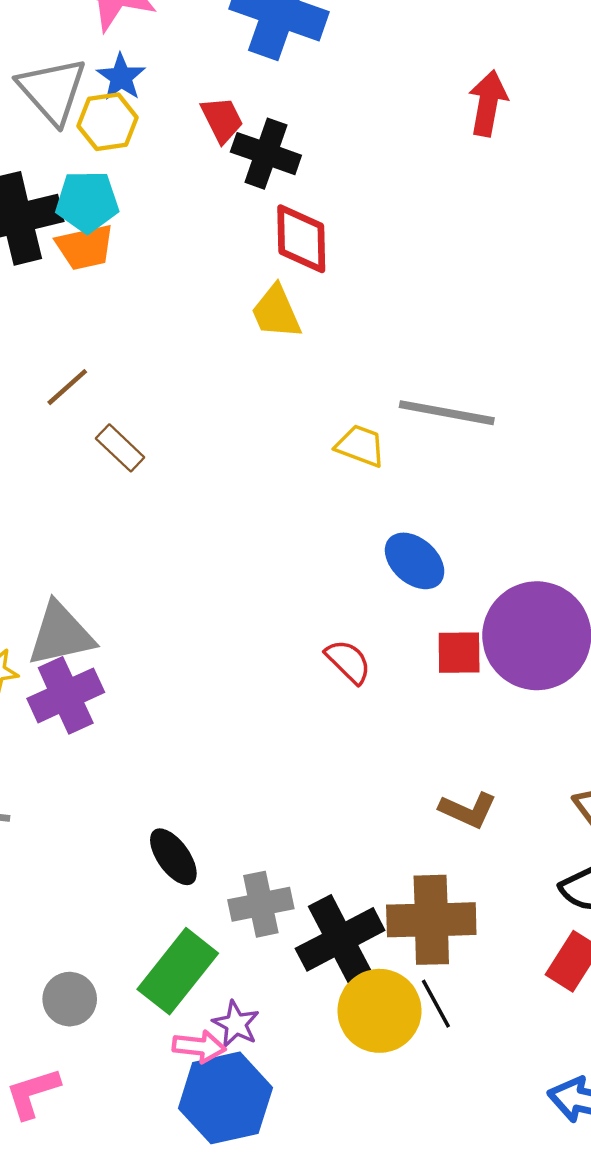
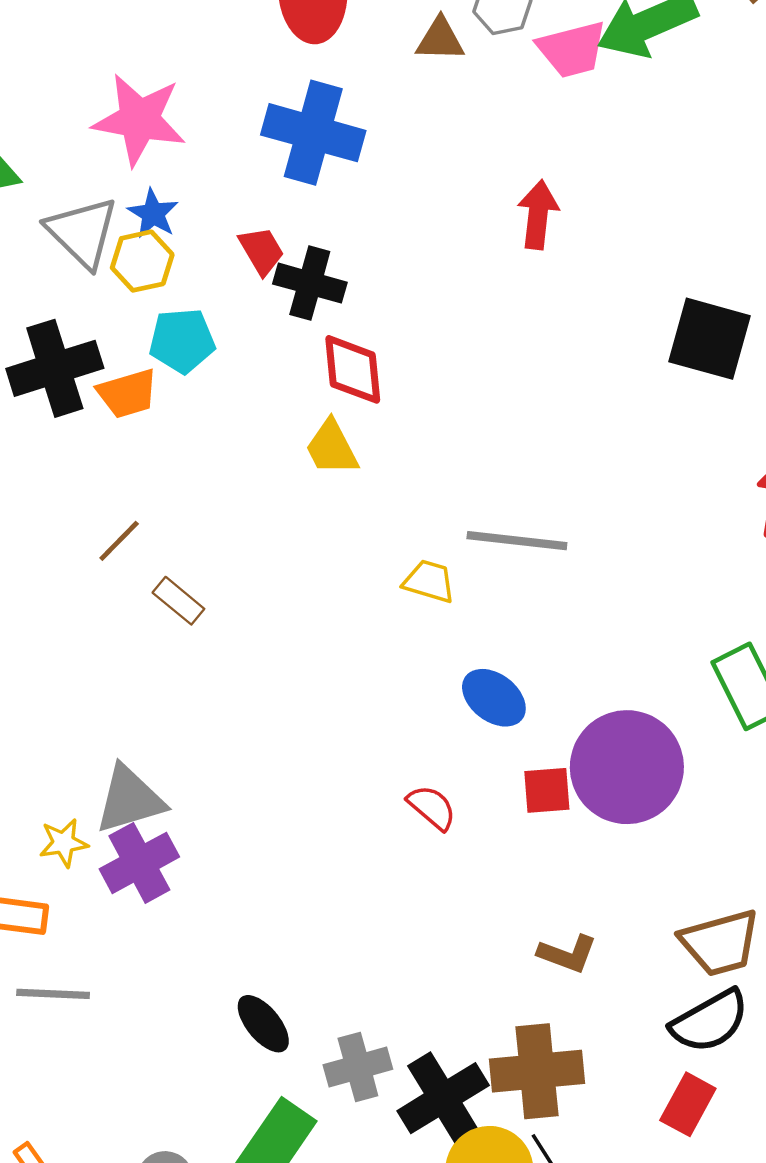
cyan pentagon: (87, 202) -> (182, 341), moved

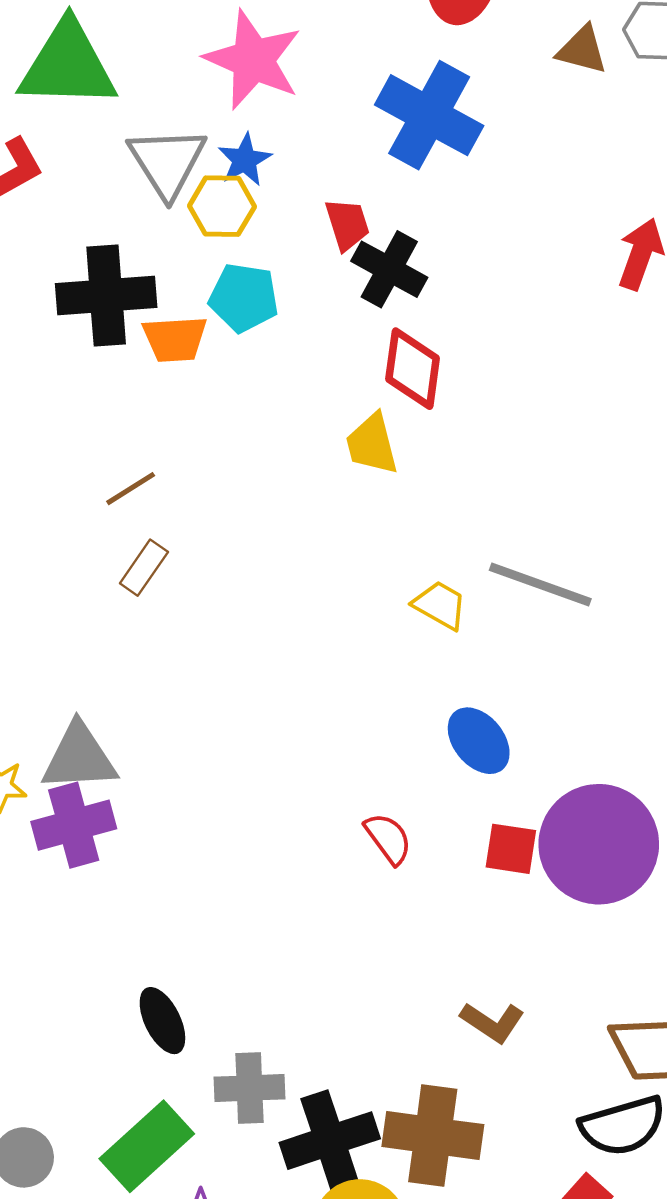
brown rectangle: (178, 601) -> (144, 568), moved, turned 72

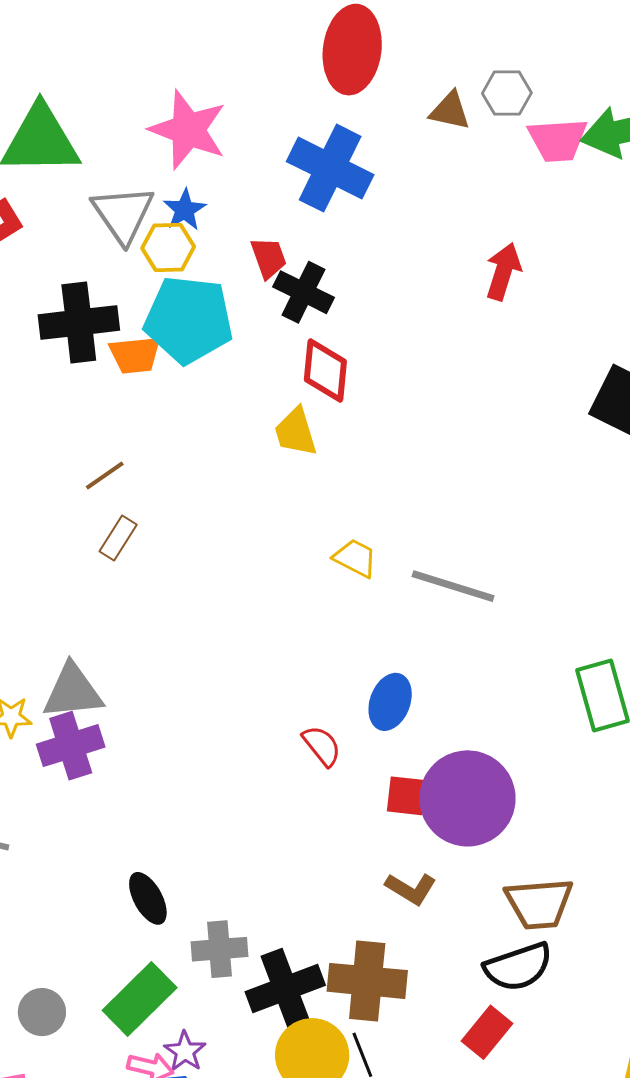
cyan pentagon: (244, 298) -> (189, 320), size x1.6
gray line: (540, 584) -> (453, 586), moved
blue ellipse: (479, 741) -> (390, 702), moved, turned 62
purple circle: (599, 844) -> (467, 798), moved
red square: (511, 849) -> (406, 796), moved

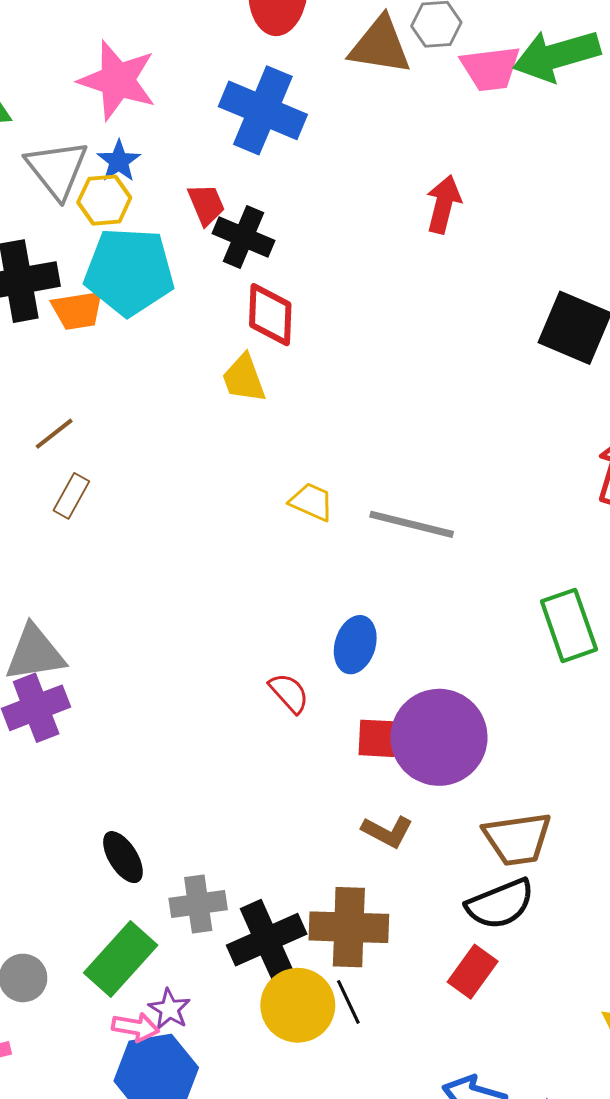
brown triangle: (450, 111) -> (380, 46), size x1.5

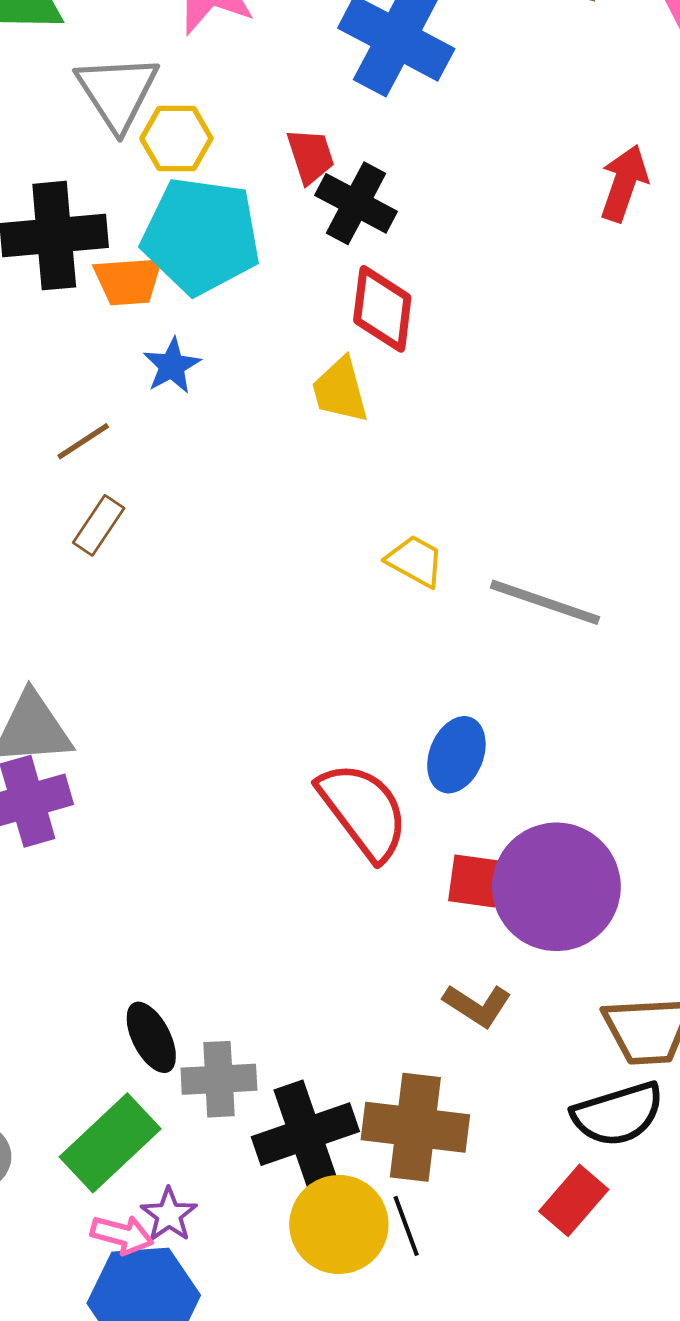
blue star: (119, 161) -> (172, 366), moved
red semicircle: (289, 693) -> (363, 811), size x1.8
black ellipse: (123, 857) -> (151, 1037), moved

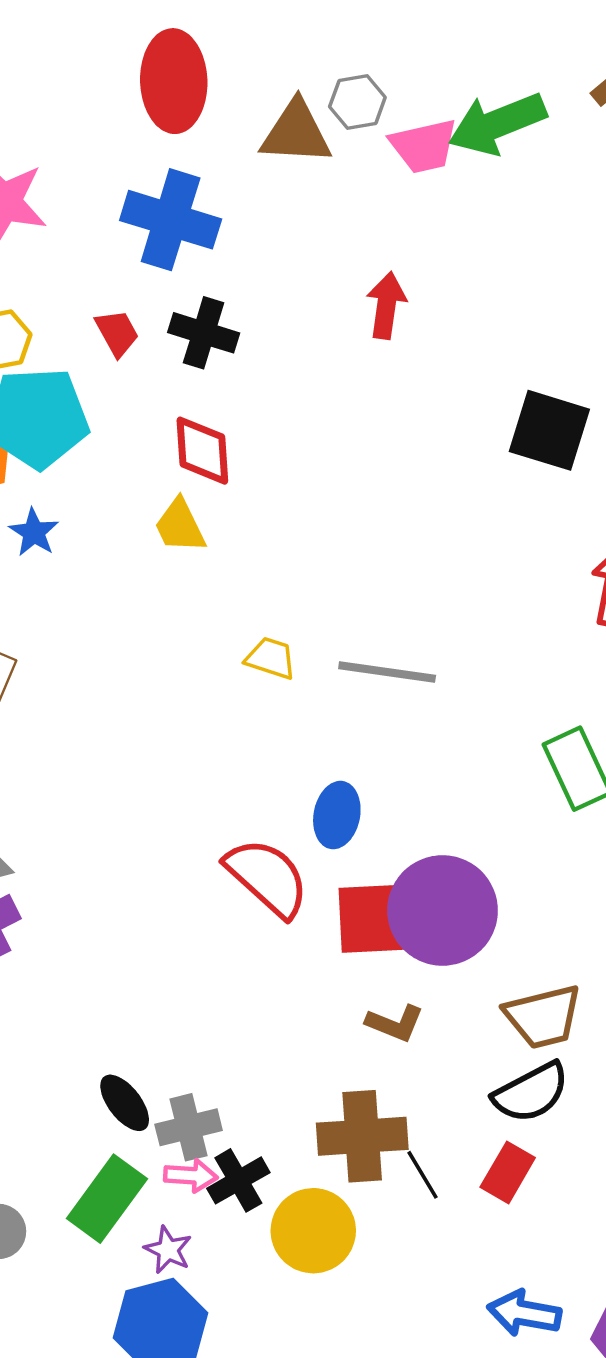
black cross: (356, 203) -> (204, 333), moved
red square: (475, 881) -> (373, 919), size x1.6
black cross: (305, 1134) -> (238, 1180), moved, size x0.7
black line: (406, 1226) -> (422, 1175), moved
pink arrow: (122, 1235) -> (191, 1176), moved

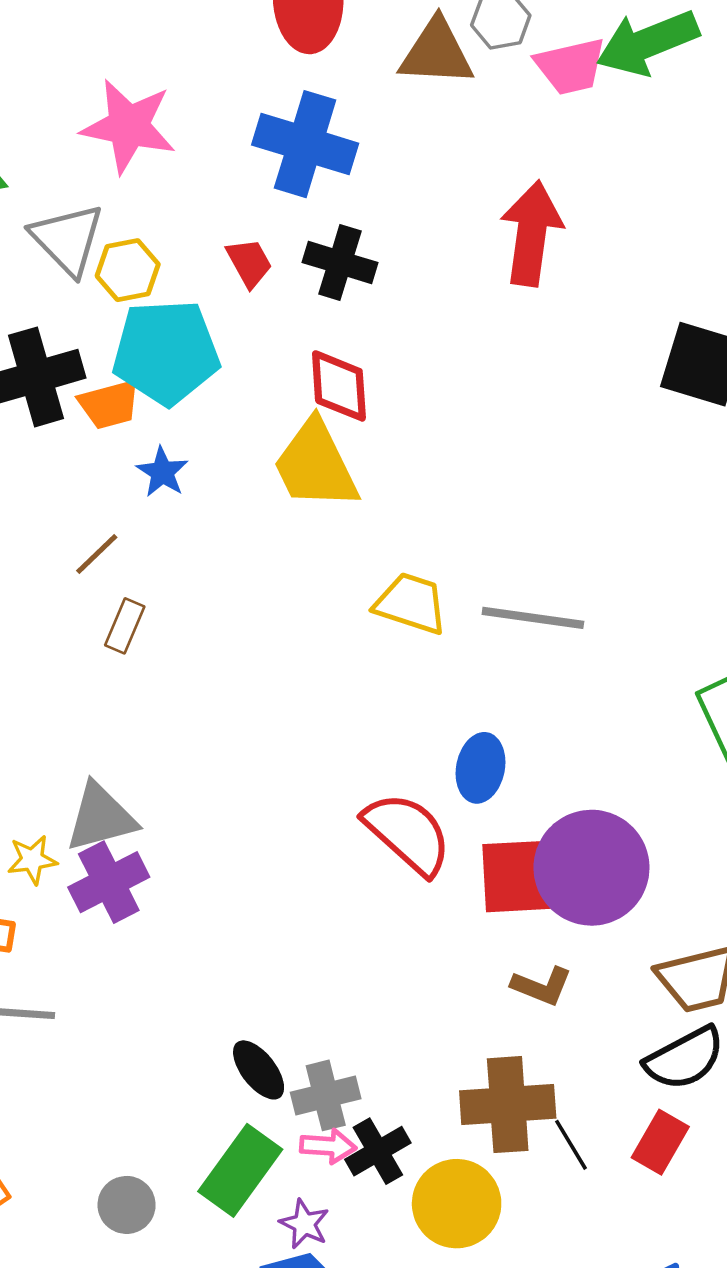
red arrow: (386, 305) -> (531, 233), size x1.5
yellow trapezoid: (180, 526) -> (315, 465), size x1.6
yellow trapezoid: (271, 658) -> (411, 603), size x1.4

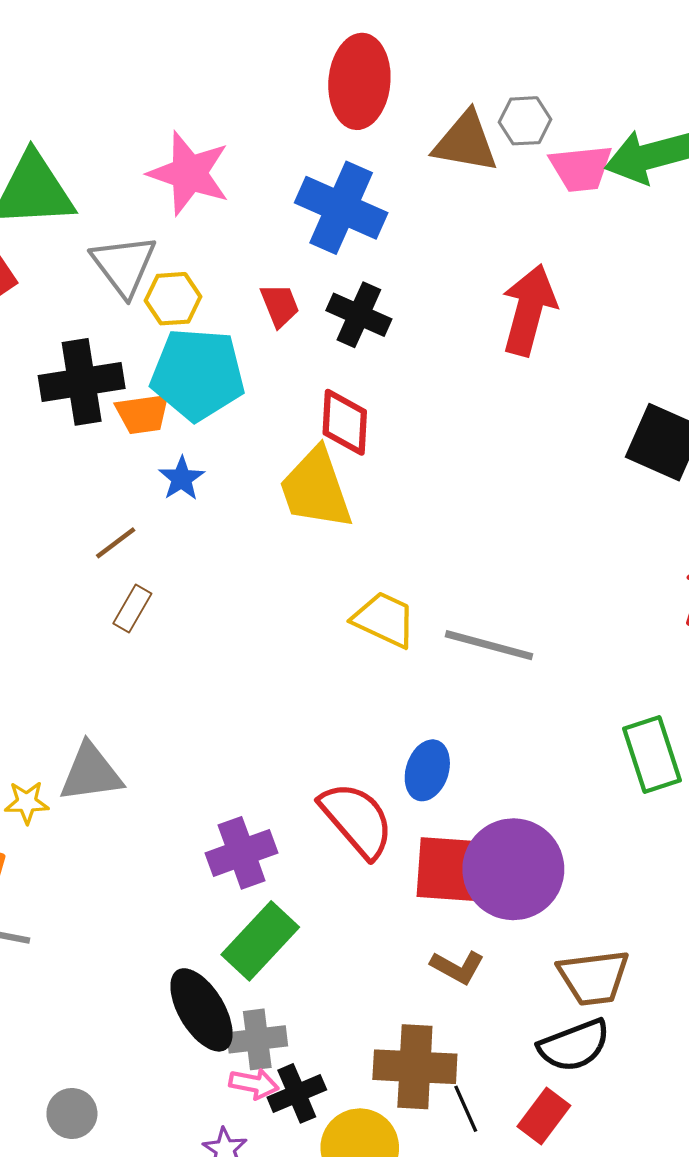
purple cross: (109, 882) -> (242, 853), moved
black ellipse: (259, 1070) -> (201, 1010), size x1.5
green rectangle: (240, 1170) -> (260, 941), moved

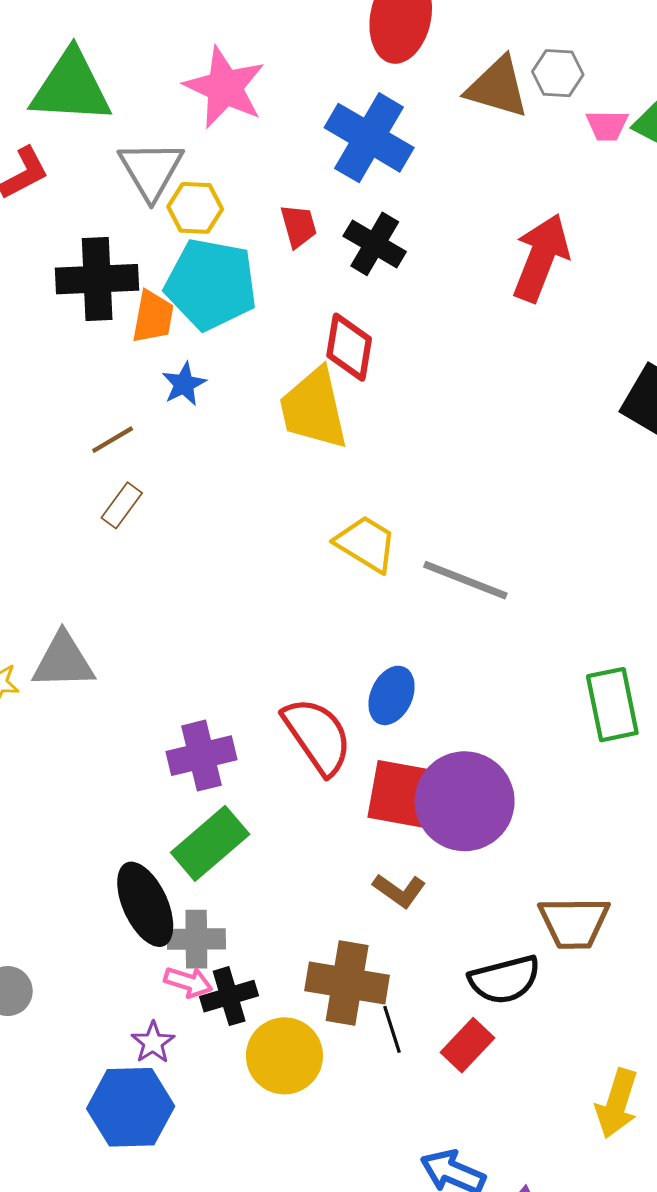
pink trapezoid: (581, 168) -> (607, 125), size x0.7
orange trapezoid: (143, 414) -> (153, 317), turned -78
brown trapezoid: (594, 977) -> (574, 923), moved

